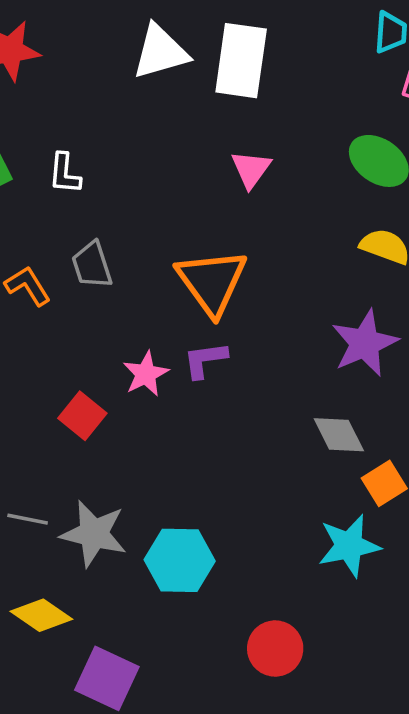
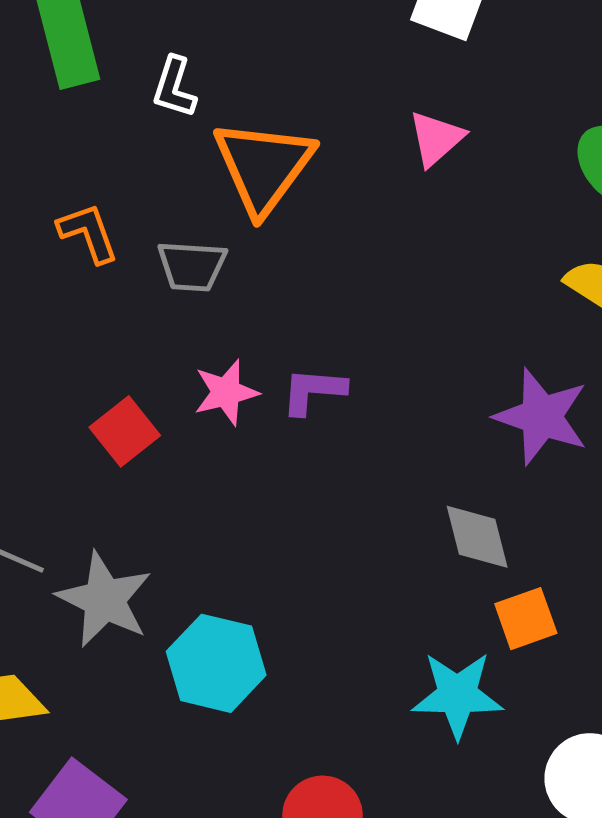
gray trapezoid: (92, 265) -> (192, 266), moved, turned -81
orange triangle: (212, 282) -> (263, 166), moved
purple star: (365, 343) -> (541, 417), turned 30

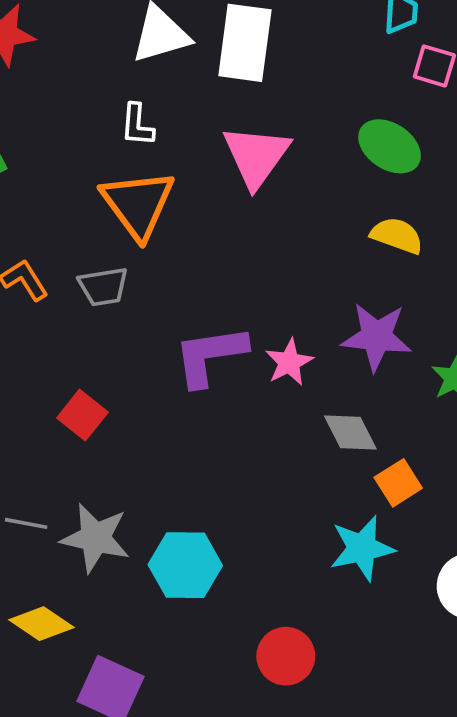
white L-shape: (174, 87) -> (137, 125), moved
pink triangle: (436, 138) -> (256, 156), size x1.6
purple L-shape: (313, 391) -> (210, 356), size x1.6
pink star: (226, 392) -> (289, 362), moved

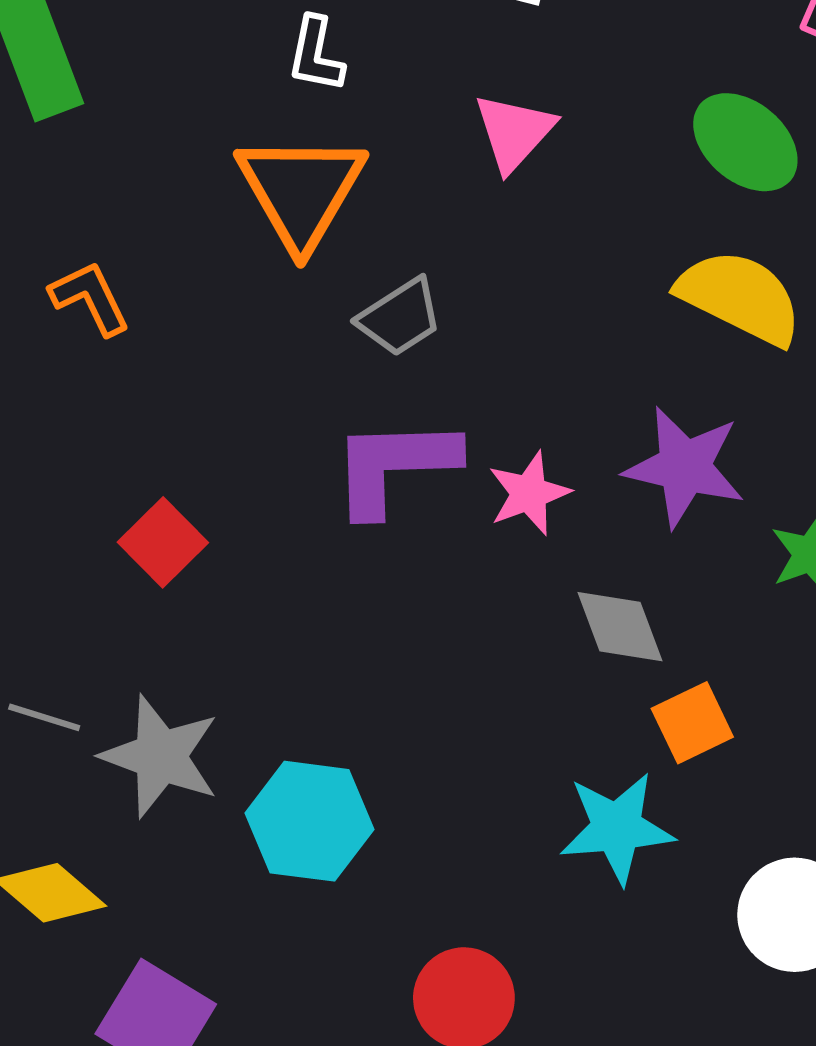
pink triangle: (256, 156) -> (514, 132), size x0.7
yellow semicircle: (397, 235) -> (740, 297), size x1.4
gray trapezoid: (103, 287) -> (400, 317), moved, turned -30

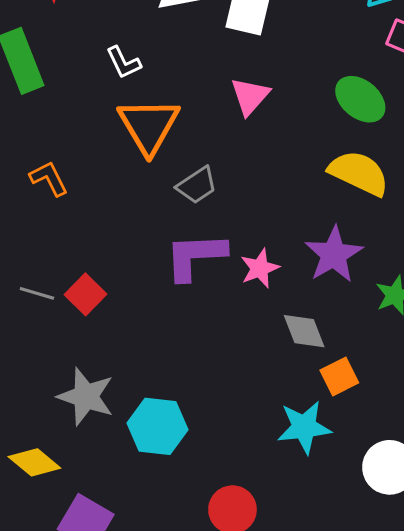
white L-shape: (316, 54) -> (123, 63), moved, turned -36
purple star: (684, 467) -> (334, 255), turned 30
gray line: (44, 717) -> (37, 293), moved

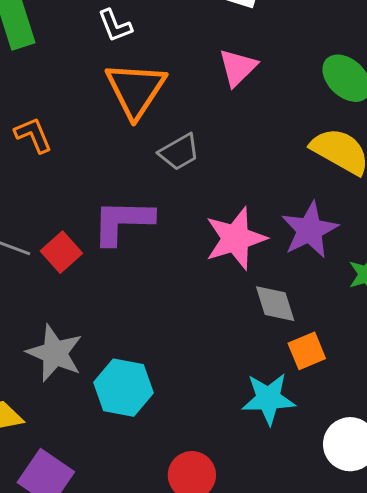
purple L-shape: (195, 256) -> (123, 222), moved
pink star: (260, 268) -> (236, 238), size x1.6

